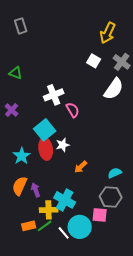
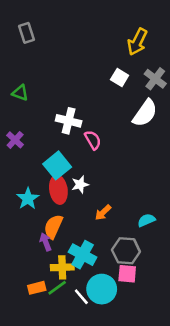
white cross: (54, 95) -> (69, 121), turned 36
orange semicircle: (20, 186) -> (53, 227), moved
gray hexagon: (111, 197) -> (126, 251), moved

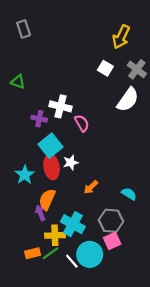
purple cross: (15, 140) -> (39, 119), moved, turned -32
cyan semicircle: (146, 220) -> (129, 194), turned 56
pink square: (127, 274) -> (112, 241), turned -30

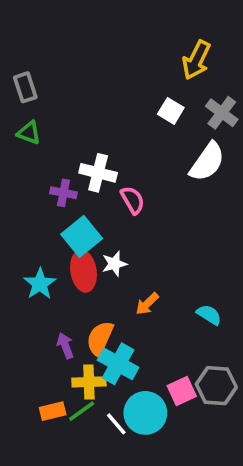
gray rectangle: (24, 29) -> (25, 87), moved
orange semicircle: (47, 199) -> (100, 338), moved
gray hexagon: (111, 221) -> (216, 386), moved

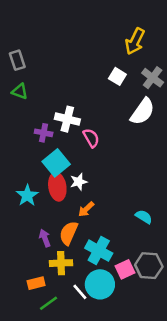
orange arrow: (147, 304) -> (86, 209), moved
cyan cross: (118, 364) -> (99, 251), moved
green line: (82, 411) -> (49, 303), moved

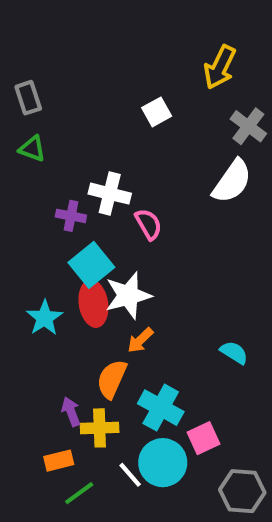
white square: (117, 76) -> (157, 112), moved, turned 30
white star: (79, 182) -> (128, 295), size x1.6
purple arrow: (45, 238) -> (71, 412), moved
gray hexagon: (149, 266) -> (242, 491), moved

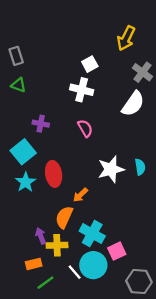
white cross: (110, 194) -> (82, 90), moved
cyan square: (91, 265) -> (23, 152), moved
white star: (128, 295) -> (111, 169), moved
cyan semicircle: (234, 353) -> (140, 167), moved, turned 49

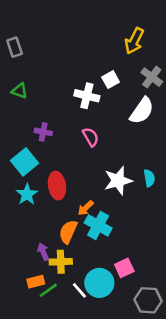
gray rectangle: (16, 56) -> (15, 47), moved
white square: (90, 64) -> (111, 80), moved
cyan cross: (92, 234) -> (98, 225), moved
green line: (45, 283) -> (48, 290), moved

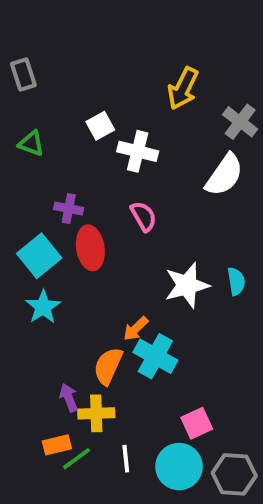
yellow arrow: (134, 41) -> (183, 88), moved
white square: (111, 80) -> (100, 126), moved
red ellipse: (57, 186) -> (90, 248), moved
cyan circle: (99, 283) -> (179, 467), moved
white line: (79, 290) -> (126, 459), turned 35

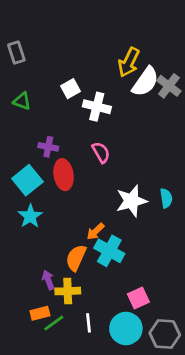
white semicircle: (224, 175) -> (145, 82), moved

